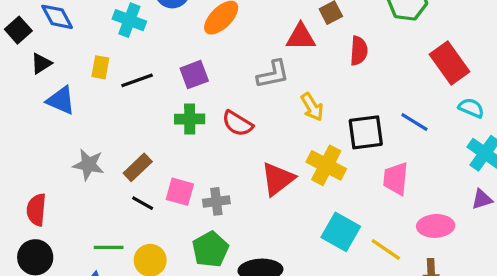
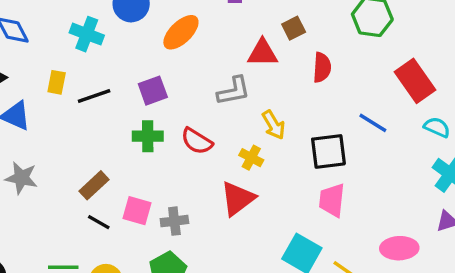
blue line: (414, 122) -> (373, 123), moved
gray star: (88, 165) -> (21, 178), moved
yellow cross: (326, 165) -> (251, 158), moved, size x0.6
pink trapezoid: (396, 179) -> (332, 200), moved

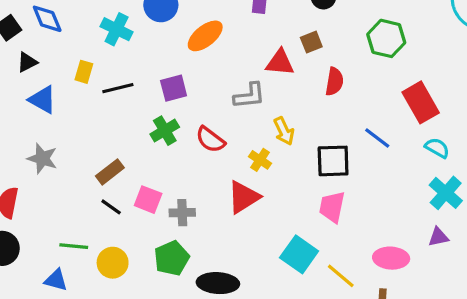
green cross: (148, 136) -> (165, 131), turned -36

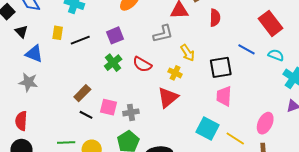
black triangle: (27, 62) -> (21, 32), turned -40
cyan semicircle: (437, 148) -> (276, 55), moved
gray star: (42, 158) -> (28, 82), moved
pink ellipse: (391, 258) -> (265, 123), turned -60

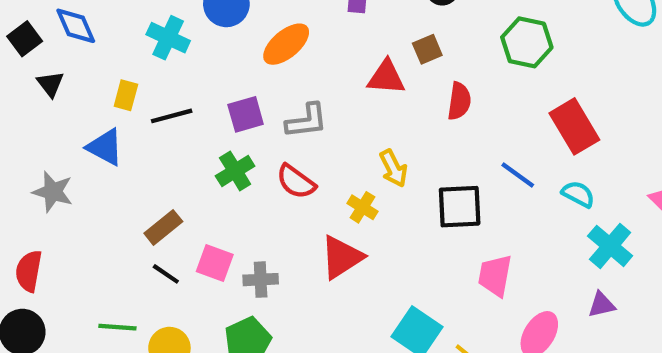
gray L-shape: (163, 34) -> (307, 121), moved
blue triangle: (34, 54) -> (105, 147), moved
pink trapezoid: (224, 96) -> (495, 275), moved

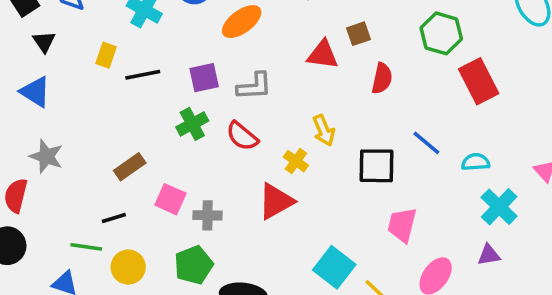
red rectangle: (574, 126) -> (479, 81), moved
blue triangle: (105, 147) -> (35, 92), moved
gray star: (53, 192) -> (46, 156), moved
cyan semicircle: (578, 194) -> (476, 162), turned -36
black line: (166, 274) -> (114, 218), moved, turned -55

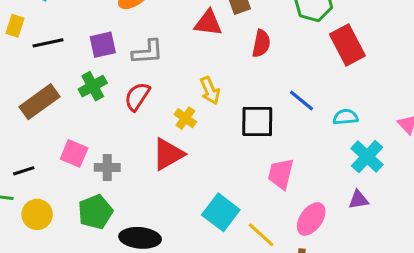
red semicircle: (242, 136) -> (137, 96), turned 84
brown rectangle: (130, 167) -> (40, 102), moved, size x1.4

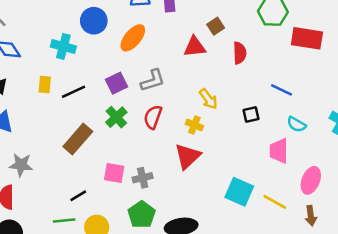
red rectangle: (347, 45) -> (307, 38), turned -40
cyan semicircle: (346, 117) -> (297, 124), moved, turned -132
black square: (257, 122) -> (251, 114), size x0.6

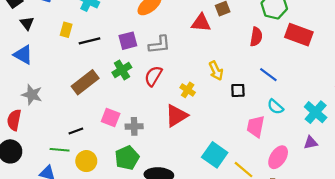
red semicircle: (240, 53) -> (256, 37), moved
yellow arrow: (208, 99) -> (216, 71), moved

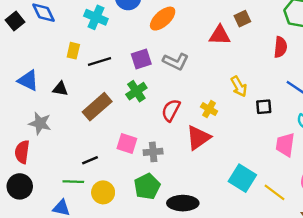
black triangle: (27, 23) -> (60, 89), moved, turned -40
gray L-shape: (159, 45) -> (176, 61), turned 35
red semicircle: (153, 76) -> (171, 110), moved

